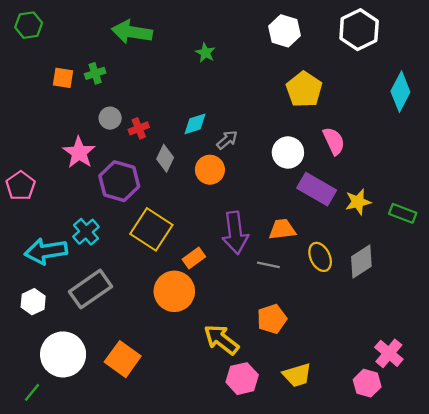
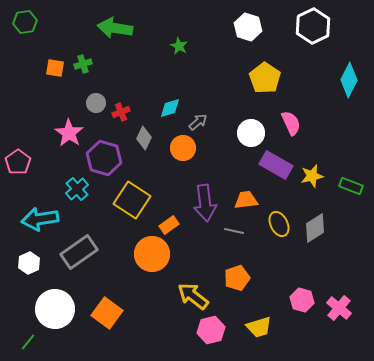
cyan cross: (86, 232) -> (77, 189), moved
pink hexagon: (367, 383) -> (302, 300), moved

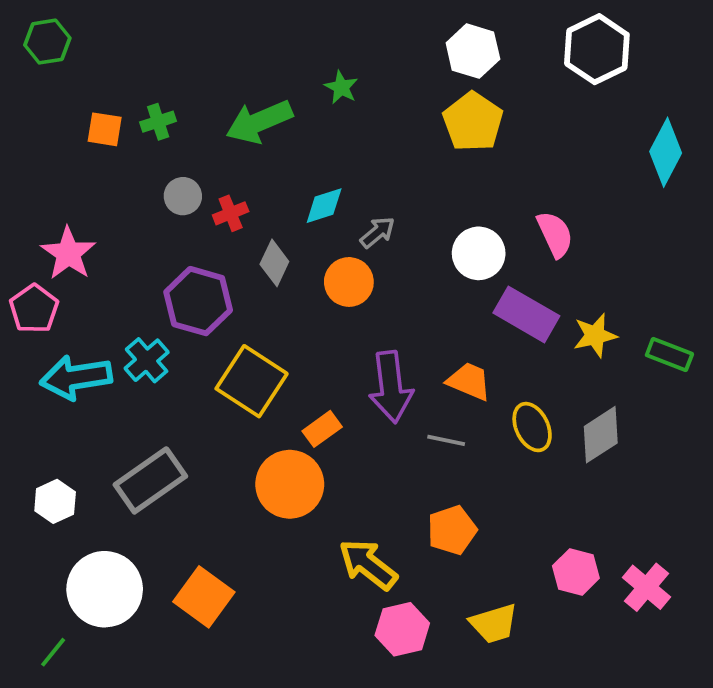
green arrow: (115, 28) -> (259, 122), moved, turned -32
yellow pentagon: (265, 78) -> (473, 122), moved
pink star: (69, 133) -> (68, 253), moved
orange trapezoid: (246, 200) -> (469, 381), turned 30
cyan arrow: (40, 219) -> (76, 377), moved

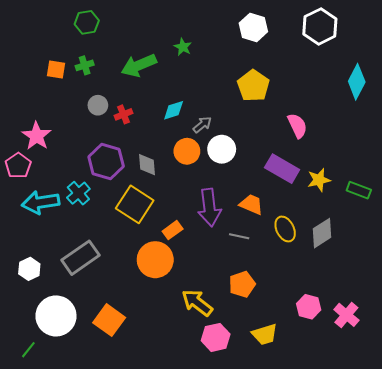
green hexagon: (47, 42) -> (87, 22), moved
yellow pentagon: (473, 122) -> (253, 86), moved
white circle: (479, 253) -> (222, 149), moved
gray diamond: (274, 263) -> (147, 165), moved, turned -30

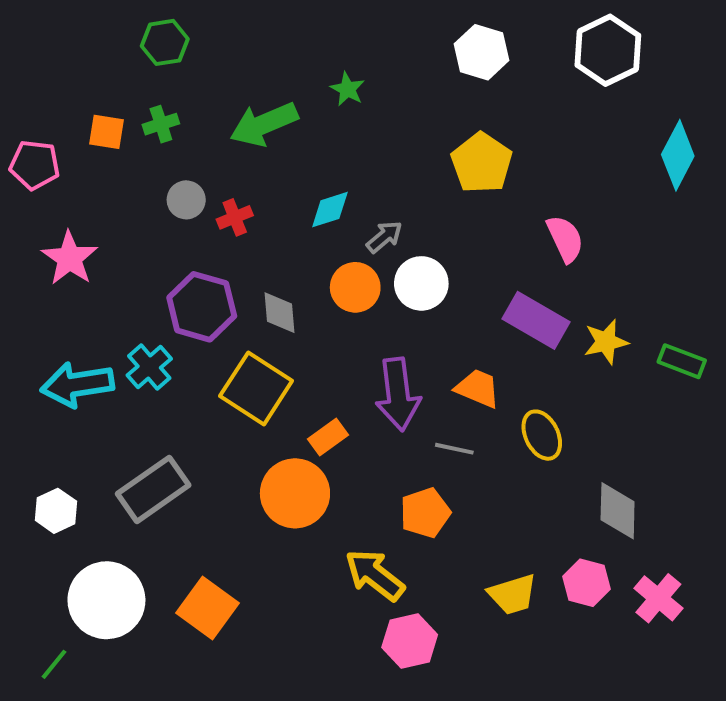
pink pentagon: (18, 166) -> (35, 165), moved, turned -30
gray diamond: (322, 233) -> (618, 511), moved, turned -56
orange pentagon: (242, 284) -> (425, 513), moved
yellow trapezoid: (265, 334) -> (513, 594), moved

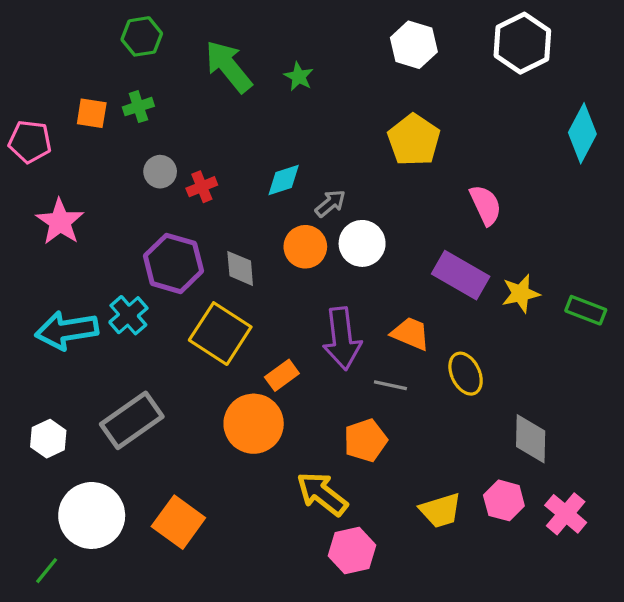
green arrow: (264, 124) -> (229, 66), moved, turned 74

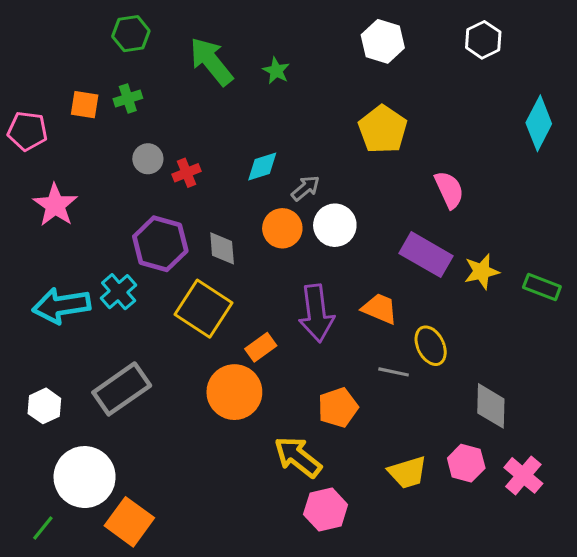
white hexagon: (522, 43) -> (483, 40), size x0.7
gray line: (390, 385) -> (394, 372), moved
orange square: (178, 522) -> (129, 522), moved

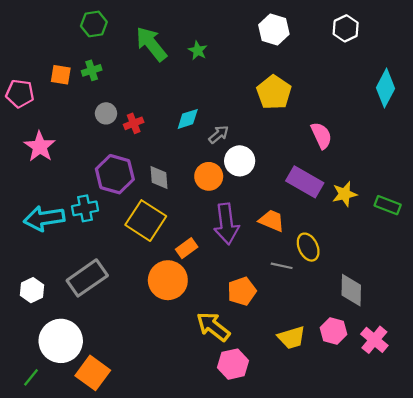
orange circle: (282, 228) -> (209, 176), moved
cyan cross: (119, 292) -> (85, 208), turned 30

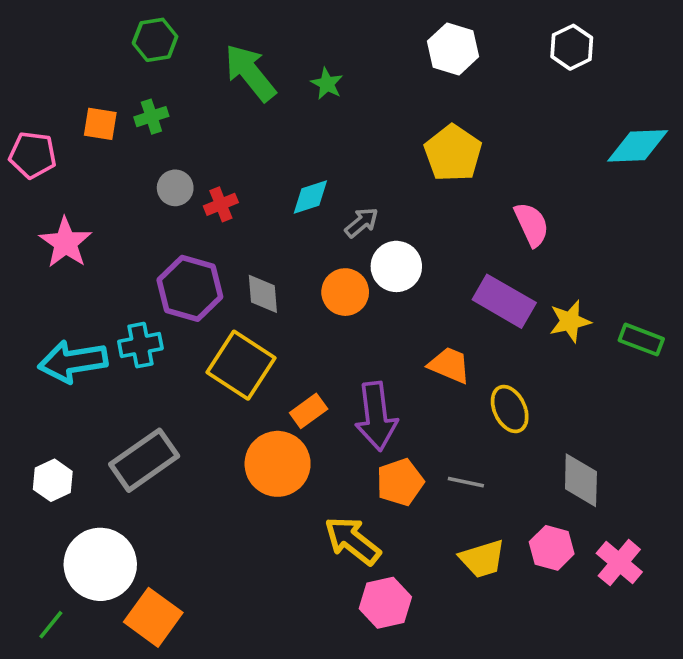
cyan diamond: (385, 88) -> (638, 146), turned 60
purple arrow: (226, 224) -> (376, 416), moved
gray line: (282, 266) -> (466, 482), moved

